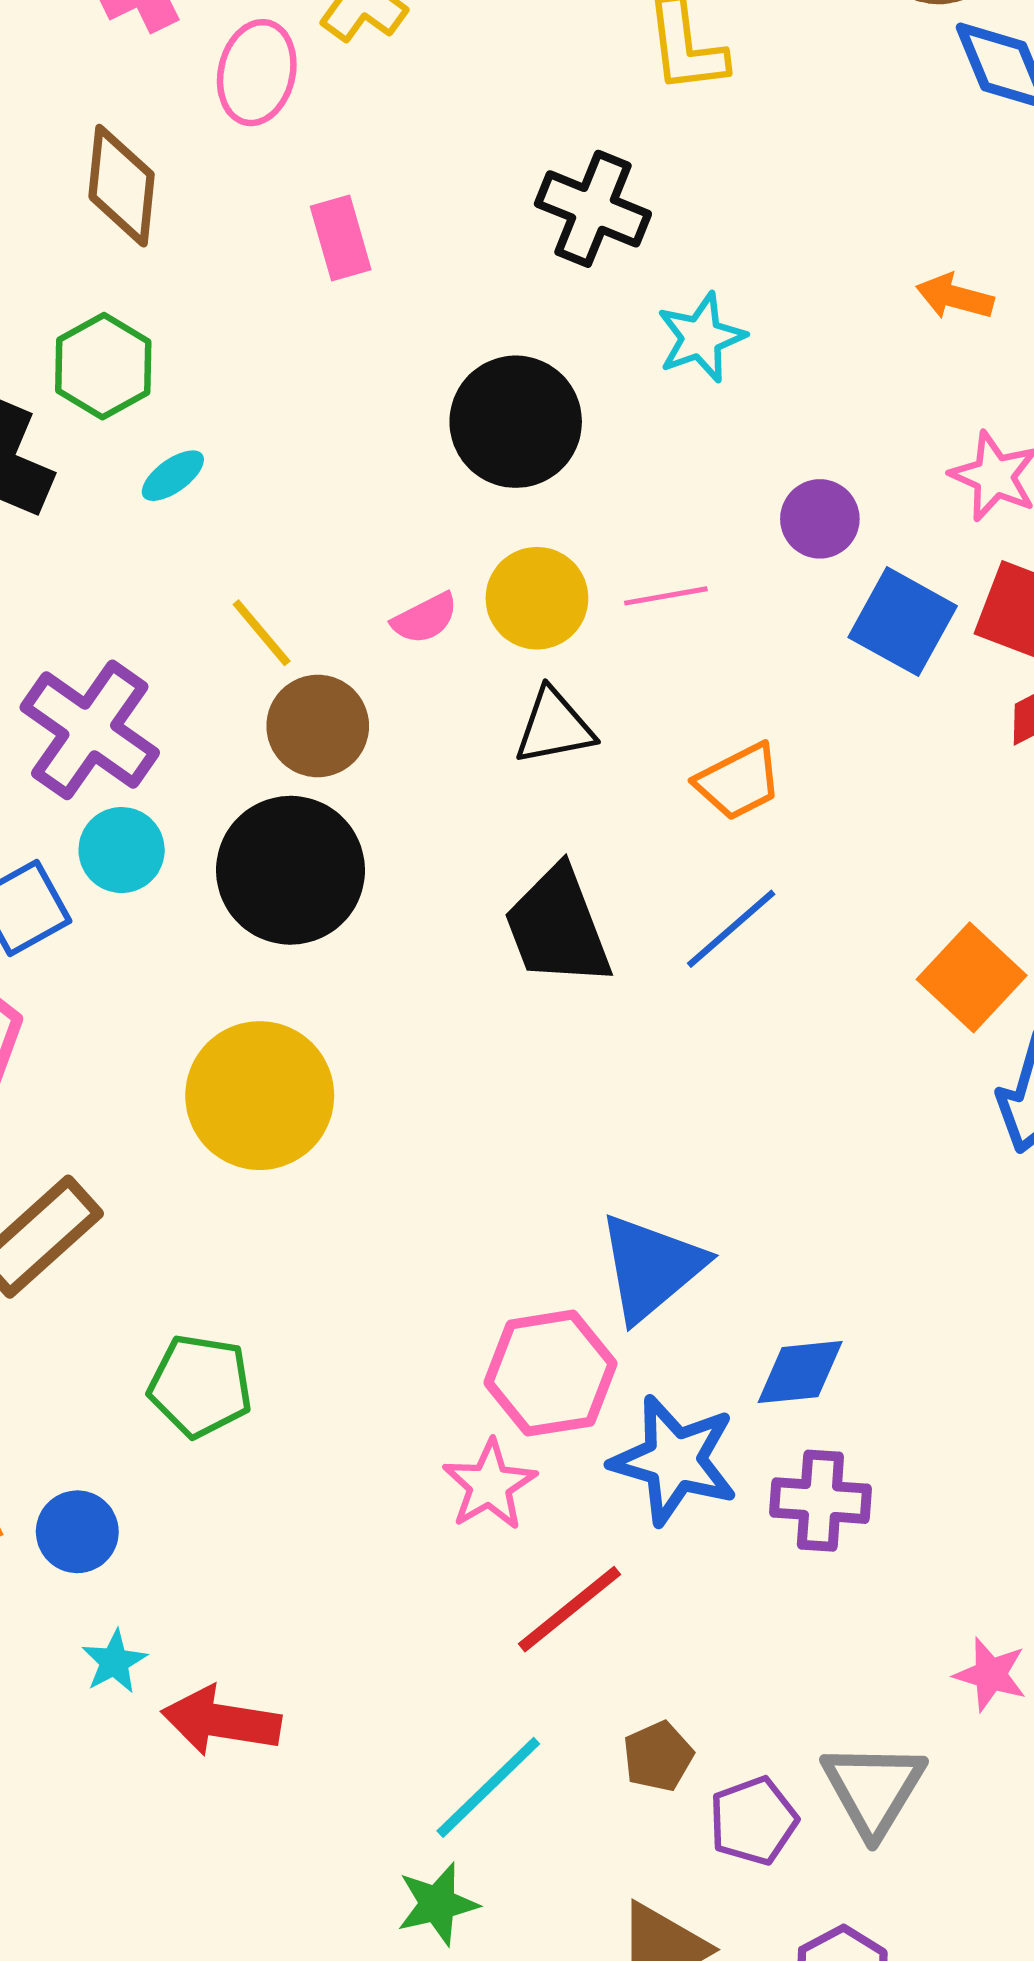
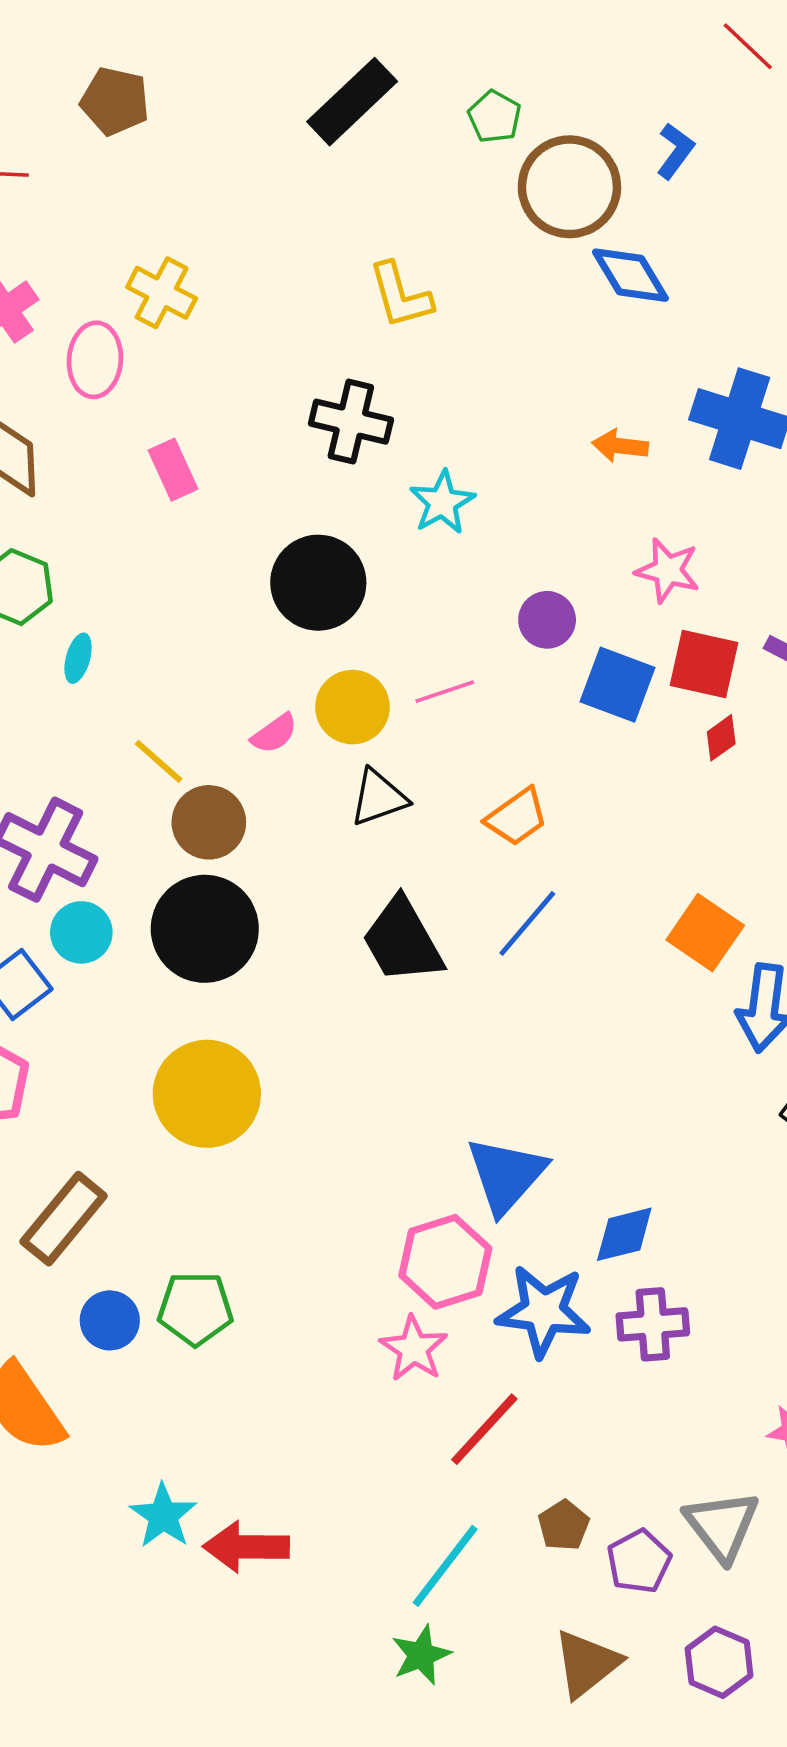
cyan ellipse: (173, 476) -> (78, 658), turned -30
blue circle: (77, 1532) -> (110, 1320), moved
cyan star: (114, 1662) -> (163, 1516), size x1.4

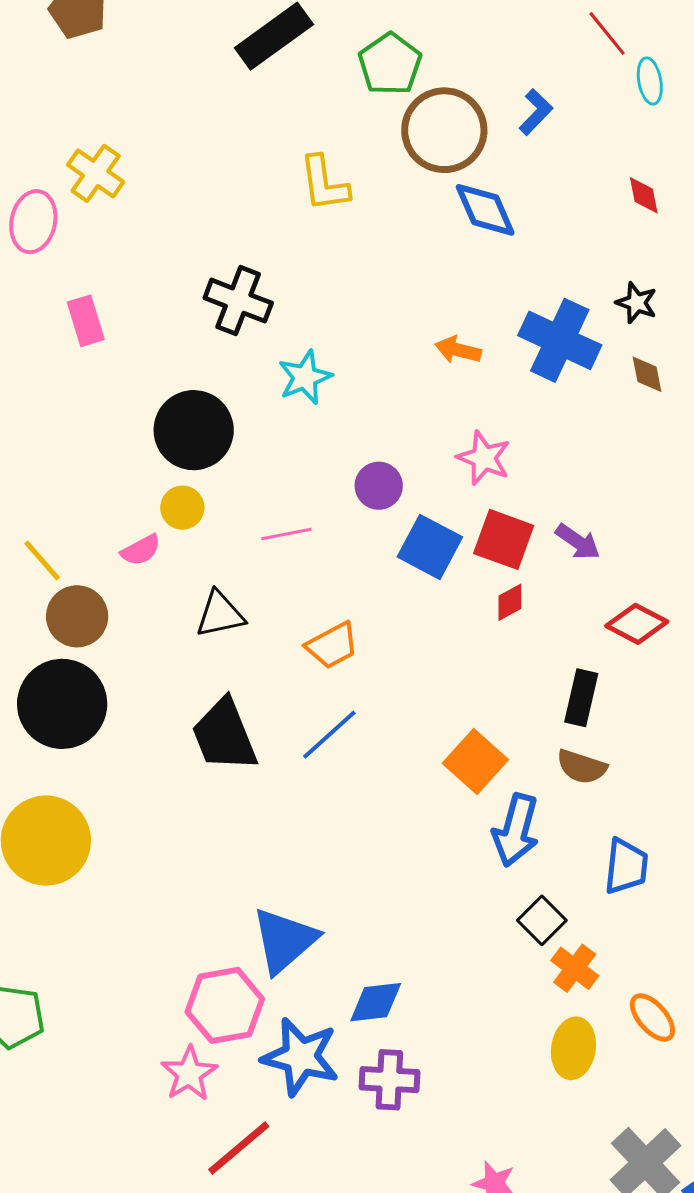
green pentagon: (494, 117) -> (390, 64), size x1.4
yellow L-shape: (400, 295) -> (324, 183), moved
yellow circle: (352, 707) -> (182, 508), moved, size x0.7

